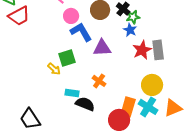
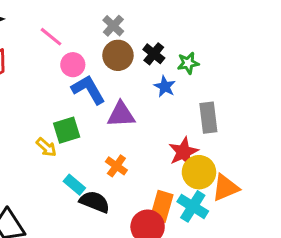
green star: (133, 17) -> (188, 63), moved
red star: (142, 50) -> (183, 152), moved
cyan rectangle: (72, 93) -> (74, 185), turned 32
orange triangle: (173, 108) -> (225, 188), moved

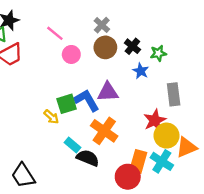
blue L-shape: (88, 90) -> (87, 100), moved
orange cross: (116, 166) -> (104, 131), size x1.6

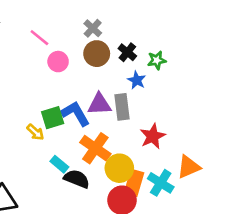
gray rectangle: (174, 94) -> (122, 107), moved
yellow circle: (167, 136) -> (119, 168), moved

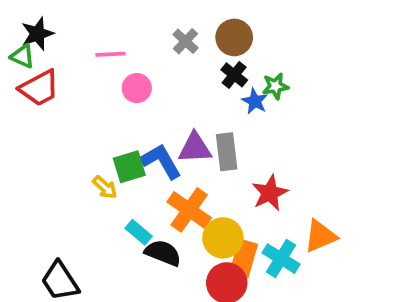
pink line: (39, 38) -> (111, 54), turned -42
brown circle: (97, 54) -> (234, 37), moved
blue star: (137, 80) -> (255, 101), moved

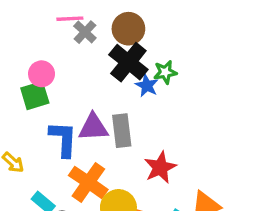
pink line: (111, 54) -> (70, 19), moved
black cross: (234, 75) -> (128, 62), size x1.6
blue L-shape: (161, 161) -> (63, 139), turned 33
green square: (129, 167) -> (35, 96), moved

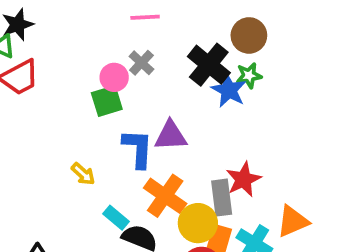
brown circle: (128, 29) -> (249, 35), moved
gray cross: (85, 32) -> (141, 63), moved
blue star: (147, 86) -> (229, 90), size x1.4
gray rectangle: (122, 131) -> (222, 198), moved

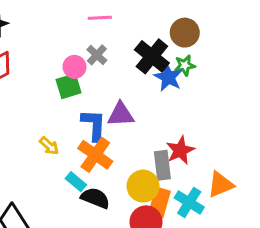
orange cross: (165, 196) -> (95, 155), moved

